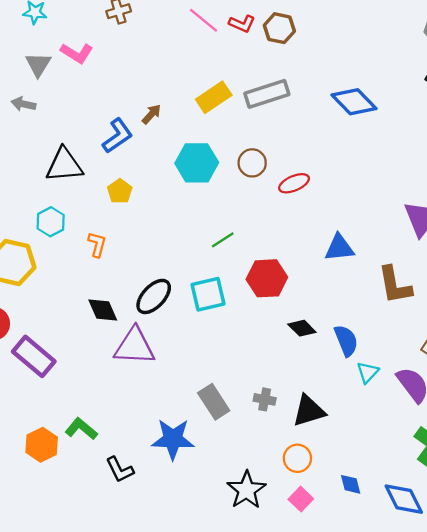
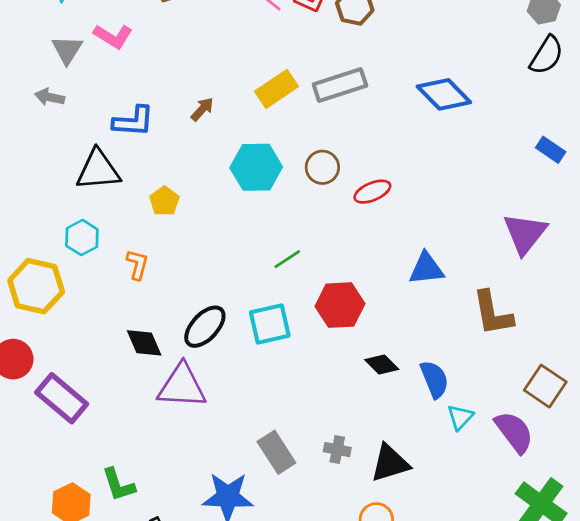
blue L-shape: (117, 136) -> (133, 121), moved, turned 39
green L-shape: (81, 429) -> (118, 485), turned -148

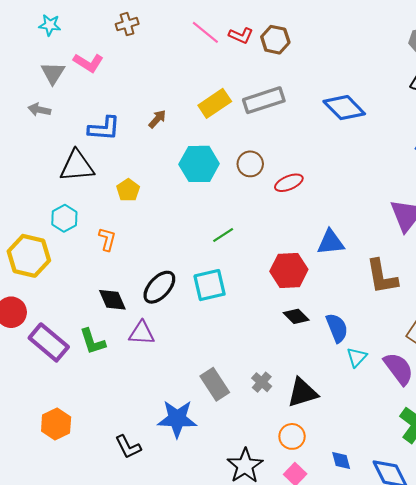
red hexagon: (340, 305) -> (289, 270), moved
purple triangle: (182, 386) -> (142, 333), size x0.7
gray cross: (337, 450) -> (262, 382), turned 30
green L-shape: (118, 485) -> (93, 341), moved

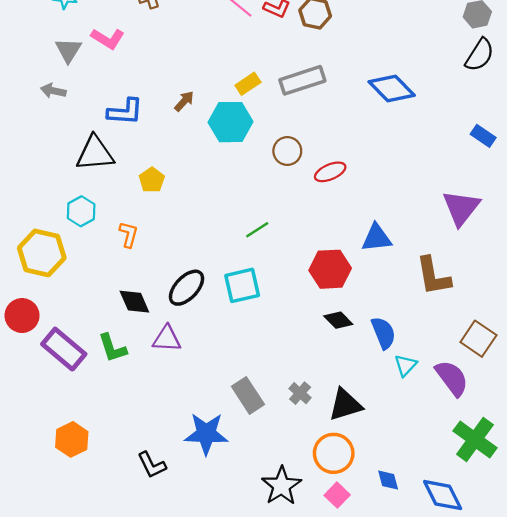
yellow rectangle: (215, 103) -> (248, 84), size x0.7
cyan hexagon: (199, 164) -> (231, 122), moved
orange circle: (292, 436) -> (334, 453), size x1.4

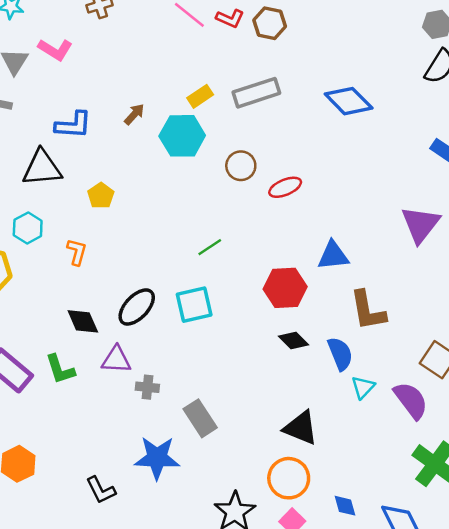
brown L-shape: (433, 276) -> (368, 311), moved
gray cross: (300, 393) -> (147, 387), moved, turned -35
black triangle: (345, 405) -> (301, 428), turned 39

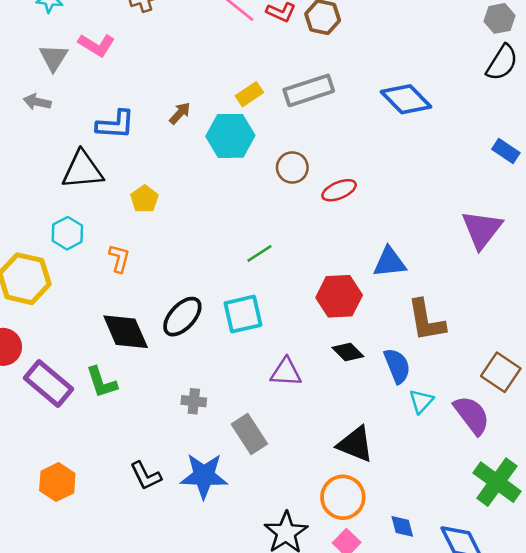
black diamond: (83, 321) -> (126, 332), size x1.4
purple triangle: (116, 360) -> (286, 372), moved
black L-shape: (101, 490) -> (146, 476), moved

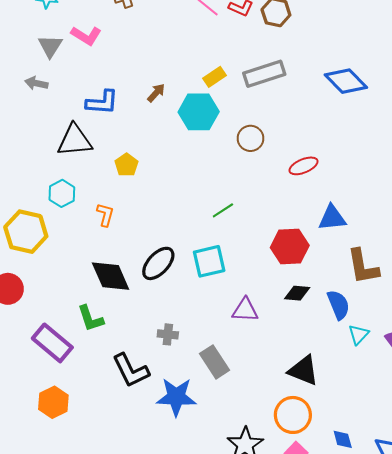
red ellipse: (339, 190) -> (303, 166), moved
black diamond: (348, 352) -> (297, 293), turned -40
purple rectangle: (48, 384) -> (52, 343), moved
black L-shape: (146, 476) -> (131, 370), moved, size x1.4

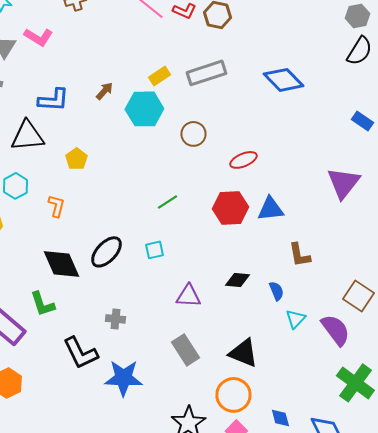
red hexagon: (290, 246) -> (230, 208), moved
cyan square: (209, 261) -> (154, 250), size x0.6
brown L-shape: (363, 267) -> (299, 255), size x0.7
blue semicircle: (338, 305) -> (276, 291), size x0.7
gray rectangle: (214, 362) -> (185, 350), moved

